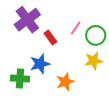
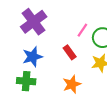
red rectangle: (50, 38) -> (70, 52), moved
blue star: (40, 64) -> (33, 57), moved

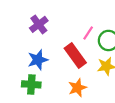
purple cross: (34, 22) -> (39, 24), size x0.7
red rectangle: (70, 52) -> (75, 55), size x1.6

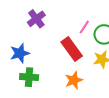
blue star: (38, 60) -> (20, 53), moved

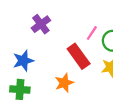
green cross: (29, 77) -> (20, 89), moved
orange star: (74, 80) -> (64, 83), moved

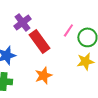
red rectangle: (79, 56) -> (39, 41), moved

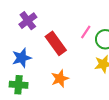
purple cross: (22, 22) -> (28, 21), moved

